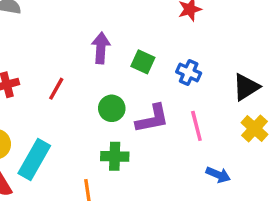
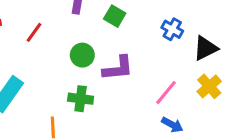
blue cross: (189, 72) -> (172, 29), moved
pink line: (196, 126) -> (166, 93), moved, turned 48

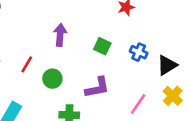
green square: (115, 16) -> (102, 46), moved
green circle: (82, 55) -> (52, 79), moved

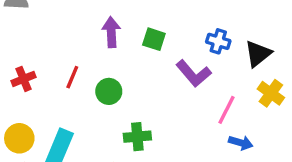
green square: (102, 46) -> (154, 39), moved
purple L-shape: (97, 88) -> (194, 74), moved, turned 68

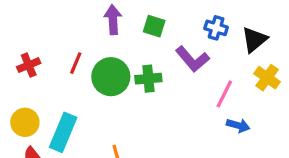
green circle: (109, 91) -> (111, 77), size x1.5
green cross: (137, 137) -> (148, 79), moved

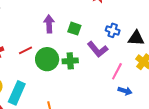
black triangle: (254, 40) -> (136, 38), turned 42
red line: (76, 63) -> (25, 50), turned 40

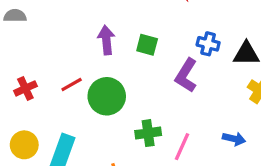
purple L-shape: (98, 49) -> (186, 75), turned 75
green cross: (70, 61) -> (148, 133), moved
pink line: (117, 71) -> (182, 147), moved

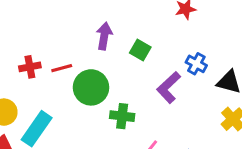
red cross: (25, 88) -> (30, 67), moved
green cross: (148, 133) -> (122, 116), moved

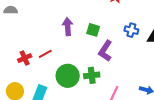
green circle: (91, 87) -> (68, 76), moved
purple L-shape: (169, 87) -> (105, 51), moved

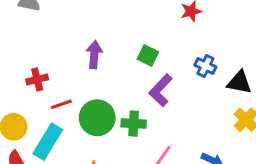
purple arrow: (68, 27) -> (94, 55), moved
red line: (45, 54) -> (61, 104), moved

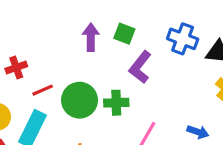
purple arrow: (94, 55) -> (91, 37), moved
blue cross: (205, 66) -> (183, 39), size x1.4

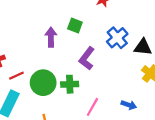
green square: (124, 34) -> (75, 26), moved
blue cross: (183, 39) -> (117, 38), turned 30

